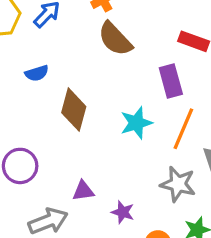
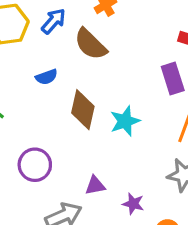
brown semicircle: (115, 39) -> (91, 44), moved
cyan star: (136, 123) -> (125, 121), moved

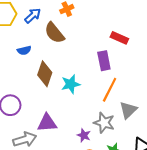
purple triangle: (95, 185) -> (47, 123), size x1.5
purple star: (133, 204) -> (84, 135), moved

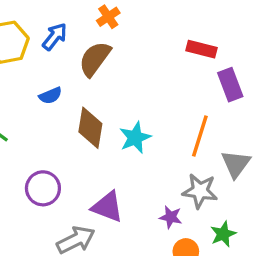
brown semicircle: (54, 33) -> (95, 59), turned 85
purple rectangle: (104, 61) -> (230, 85), moved
purple triangle: (47, 123) -> (107, 207), turned 35

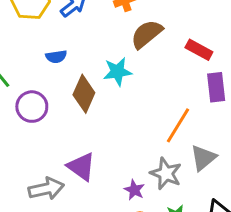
brown semicircle: (95, 59) -> (147, 34), moved
cyan star: (135, 138) -> (118, 72), moved
purple circle: (43, 188) -> (32, 107), moved

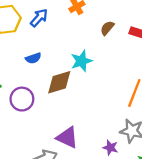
brown semicircle: (147, 34) -> (107, 28), moved, size x0.6
brown diamond: (84, 94) -> (59, 82), turned 60

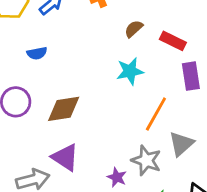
cyan star: (81, 61) -> (130, 71), moved
brown diamond: (59, 82) -> (64, 109), moved

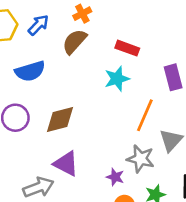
brown semicircle: (134, 29) -> (74, 41), moved, size x1.5
red rectangle: (173, 41) -> (127, 48), moved
blue semicircle: (37, 53) -> (30, 71), size x1.6

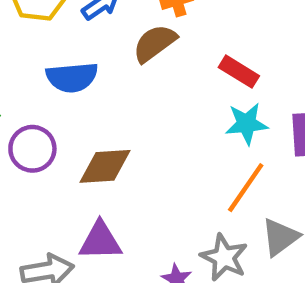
cyan star: (117, 79) -> (246, 124), moved
purple triangle: (66, 164) -> (100, 241), turned -40

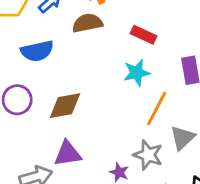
brown semicircle: (155, 43) -> (87, 23), turned 32
cyan star: (246, 124) -> (137, 73), moved

